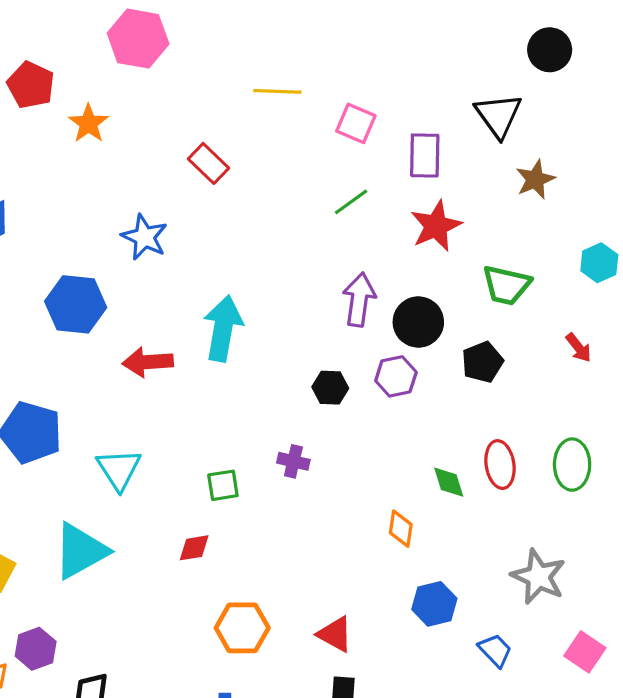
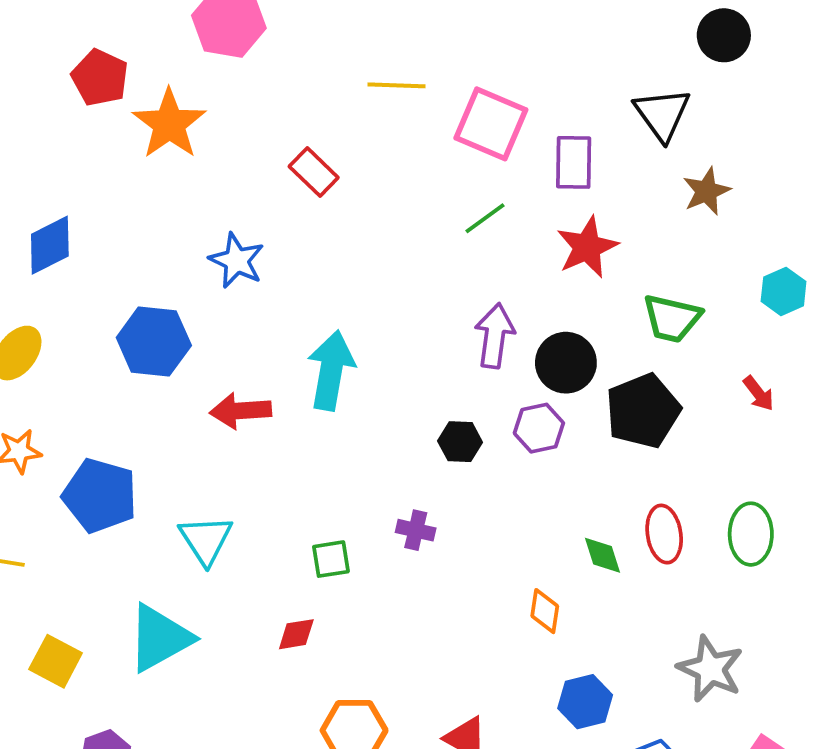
orange star: (88, 123) -> (169, 124), size x1.5
pink square: (356, 123) -> (491, 124), size x1.5
black pentagon: (482, 362) -> (643, 411), size x1.5

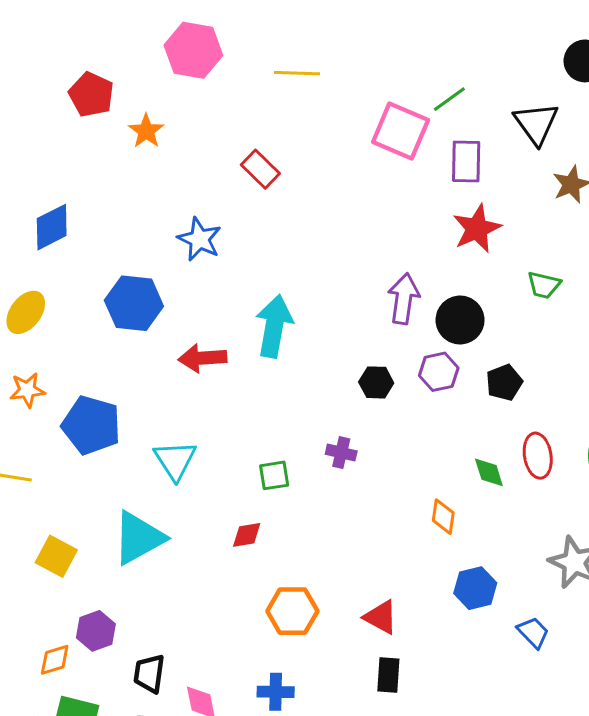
yellow line: (396, 85) -> (297, 73), moved
orange star: (169, 124) -> (146, 131), size x0.6
green line: (485, 218) -> (449, 99), moved
green trapezoid: (672, 318) -> (544, 285), size x0.7
black pentagon: (643, 411) -> (504, 382), moved, size x0.6

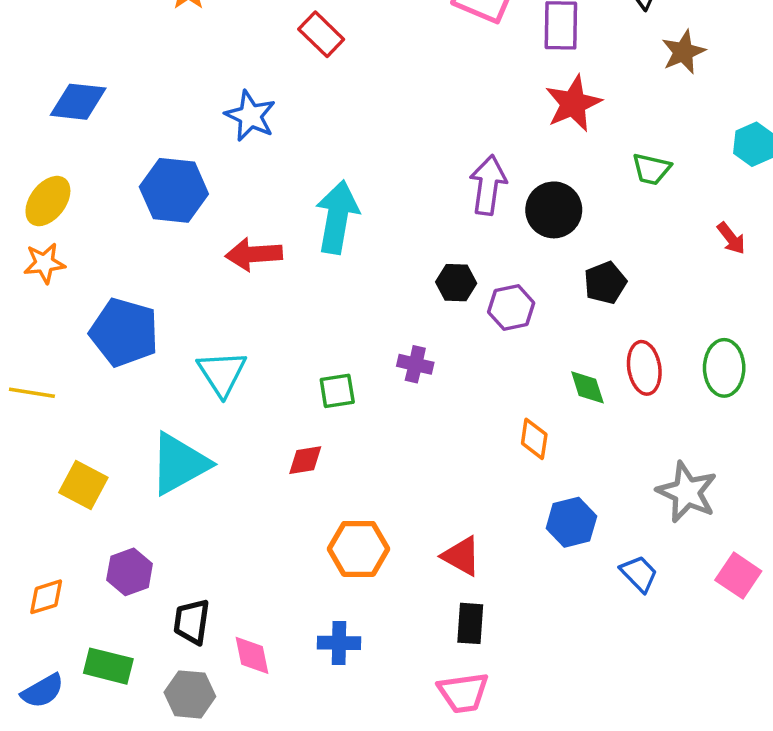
blue diamond: (52, 227) -> (78, 102), turned 33
purple hexagon: (439, 372) -> (511, 308), moved
orange star: (27, 390) -> (44, 263), moved
orange diamond: (55, 660) -> (46, 597), moved

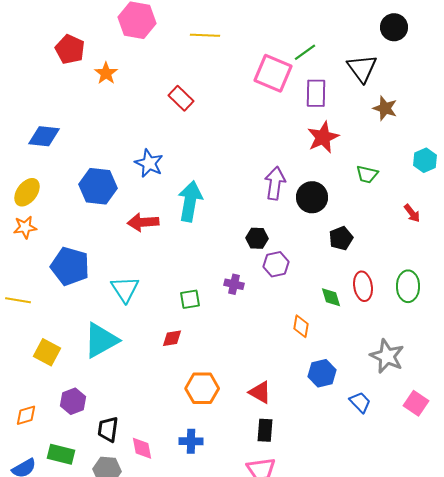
brown star: (683, 52) -> (385, 108), turned -30
blue star: (250, 116) -> (149, 163), moved
purple hexagon: (511, 308) -> (276, 264), moved

